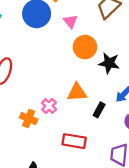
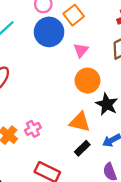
orange triangle: (77, 92) -> (80, 122), moved

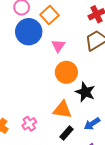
pink cross: (33, 129) -> (29, 124), moved

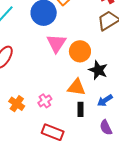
pink triangle: (58, 46) -> (56, 43), moved, size x1.5
black rectangle: (66, 133) -> (81, 109), turned -40

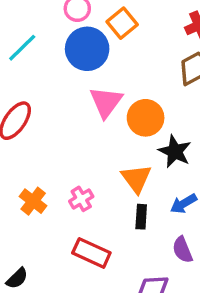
orange triangle: (76, 87) -> (136, 179), turned 42

